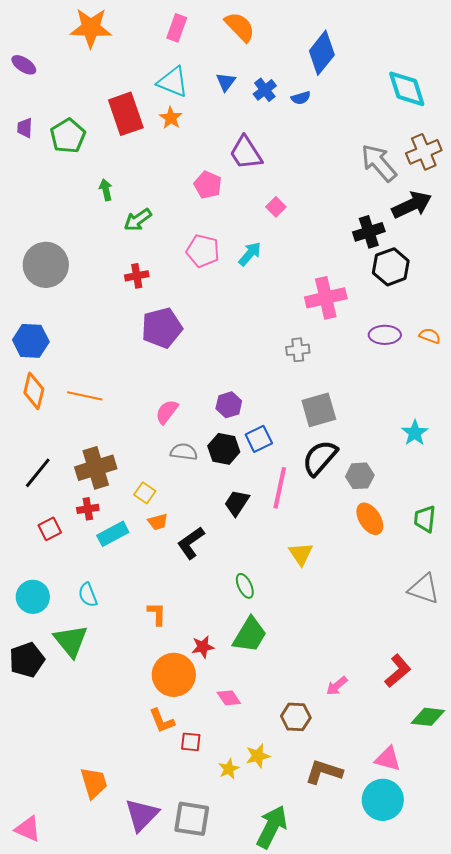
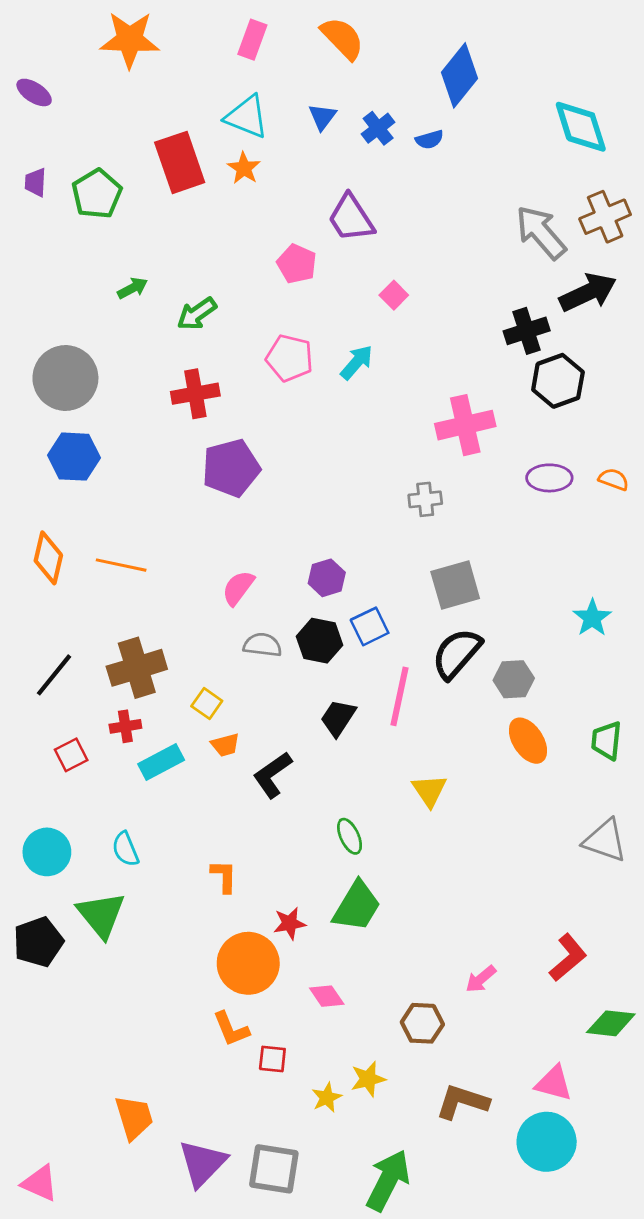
green arrow: (106, 190) -> (133, 288), moved, turned 75
red cross: (137, 276) -> (195, 394), size x1.4
blue hexagon: (31, 341) -> (74, 457), moved

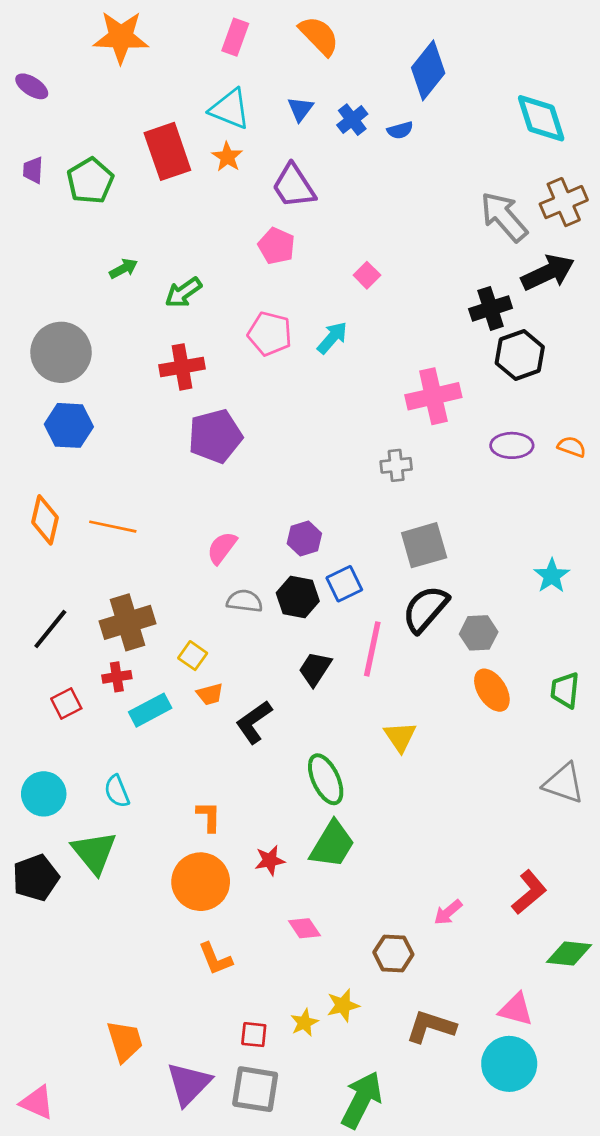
purple trapezoid: (351, 218) -> (294, 186), moved
green ellipse: (350, 836) -> (326, 779), size x1.5
orange circle: (248, 963) -> (201, 882), moved
red square: (272, 1059) -> (254, 1035), moved

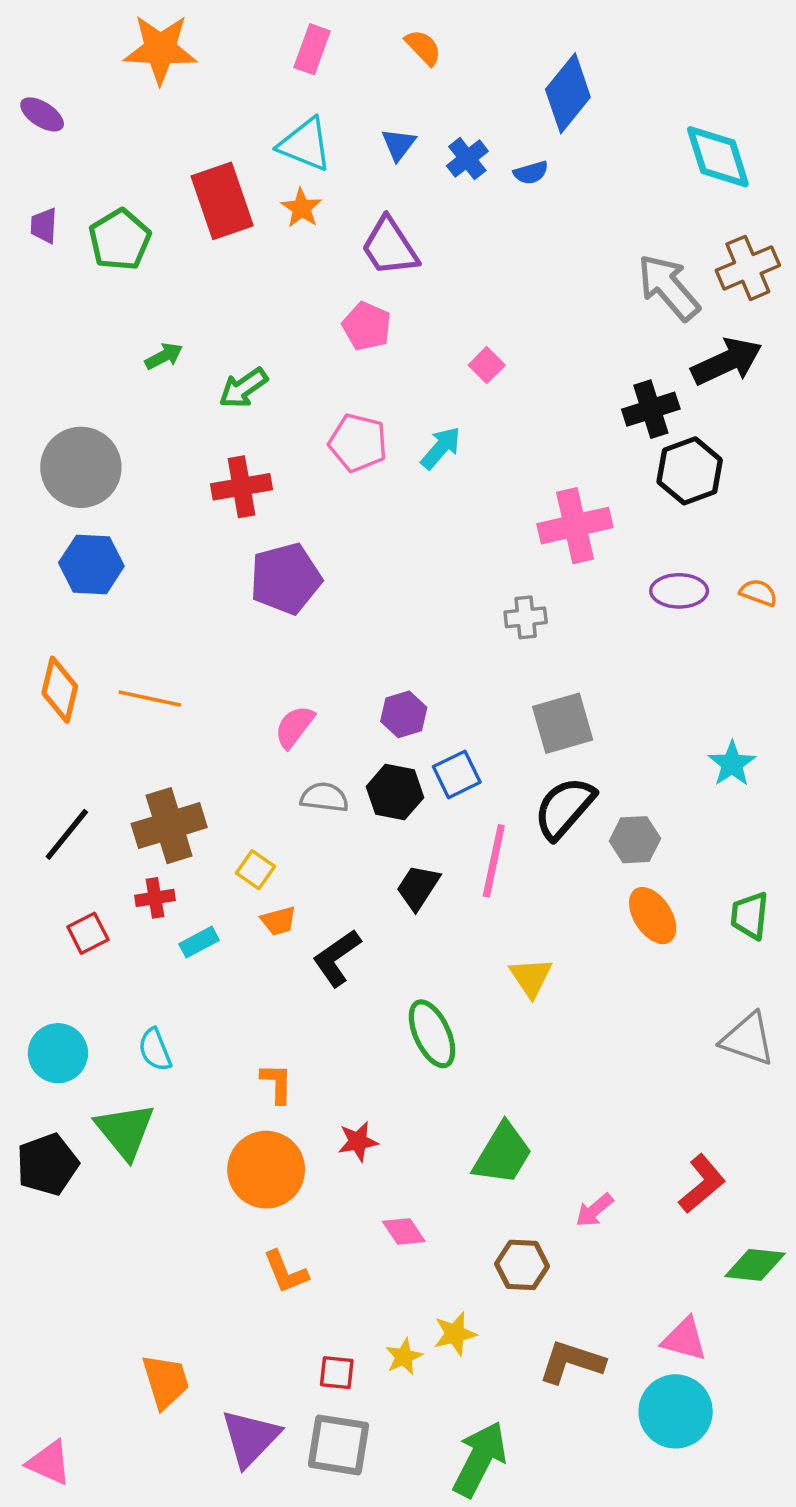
orange semicircle: (319, 36) -> (423, 47), size x0.7
cyan rectangle: (150, 710) -> (199, 942), size x0.7
green trapezoid: (332, 844) -> (503, 1154), moved

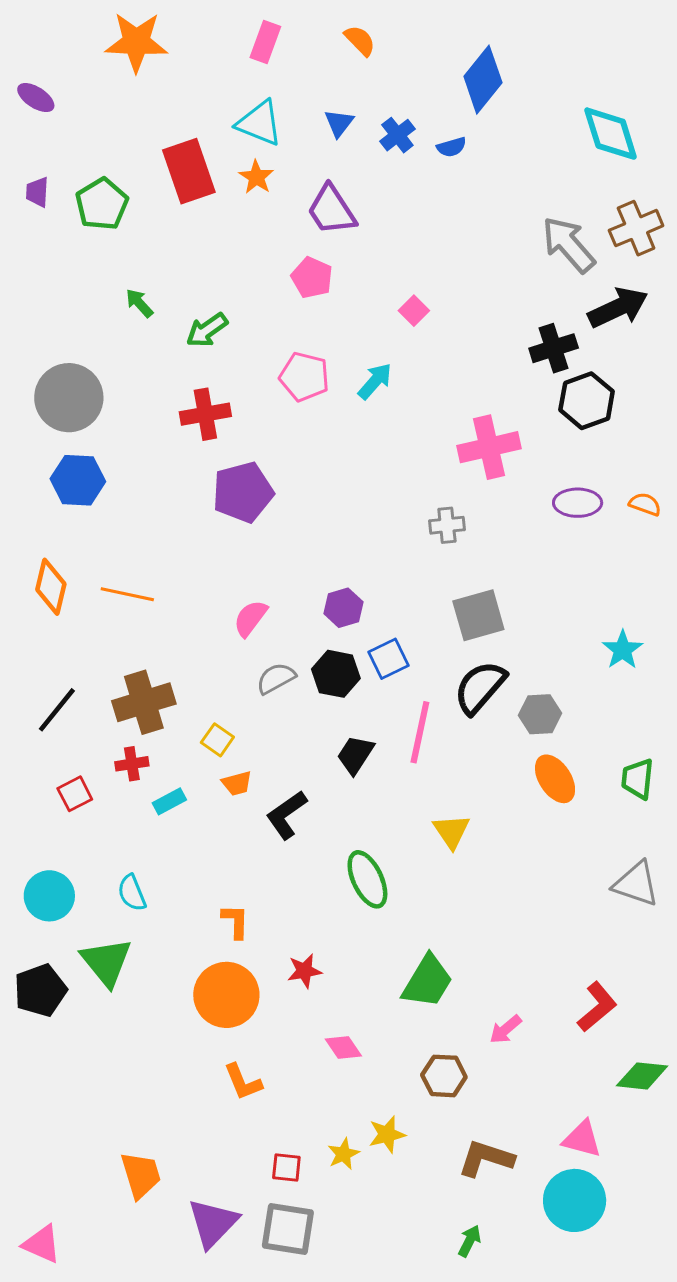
green arrow: (164, 356) -> (139, 303), turned -104
gray semicircle: (324, 797) -> (276, 678), turned -36
green arrow: (480, 1459) -> (469, 1241), moved, size x0.5

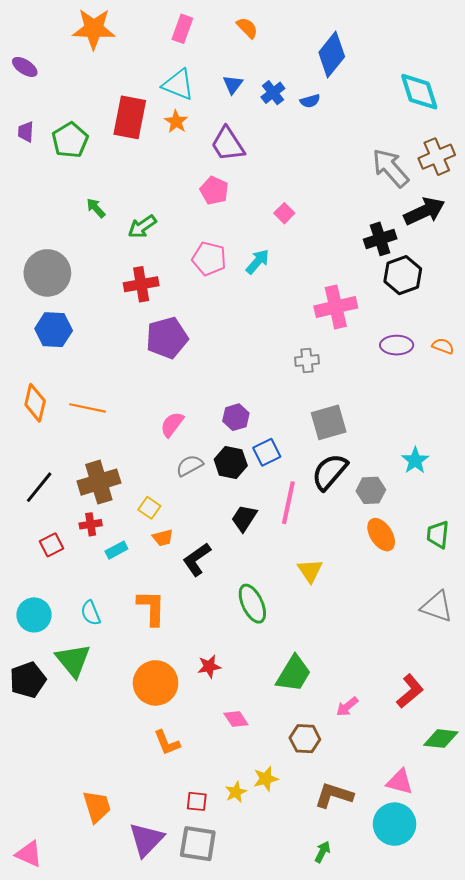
red rectangle: (189, 171) -> (130, 117), turned 30
cyan star: (623, 650) -> (415, 460), moved
orange L-shape: (235, 921) -> (151, 608), moved, size x1.5

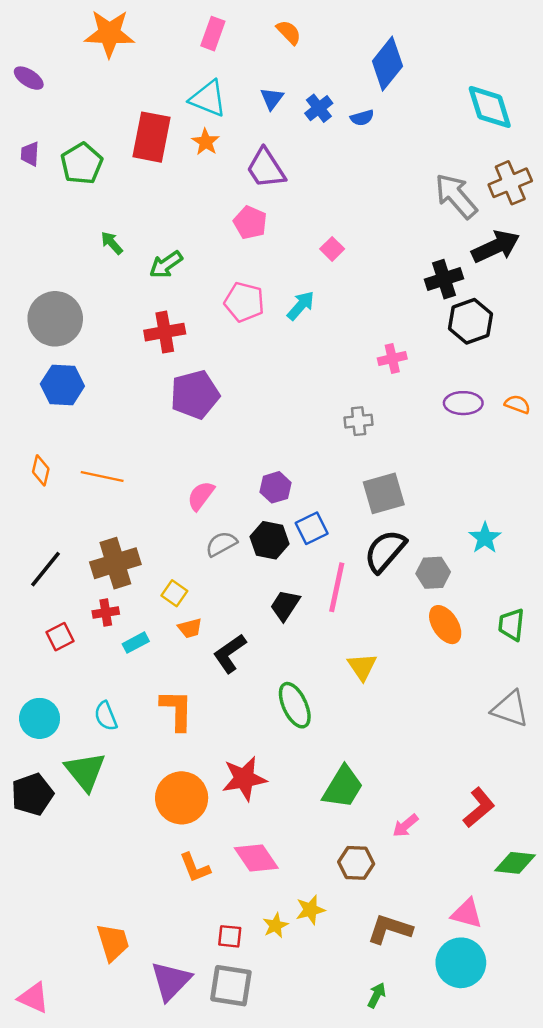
pink cross: (336, 307) -> (392, 359), size x0.6
orange diamond: (35, 403) -> (41, 470), size x0.7
red star: (209, 666) -> (244, 779), size x1.6
pink diamond: (236, 719) -> (256, 858), moved, size x1.5

